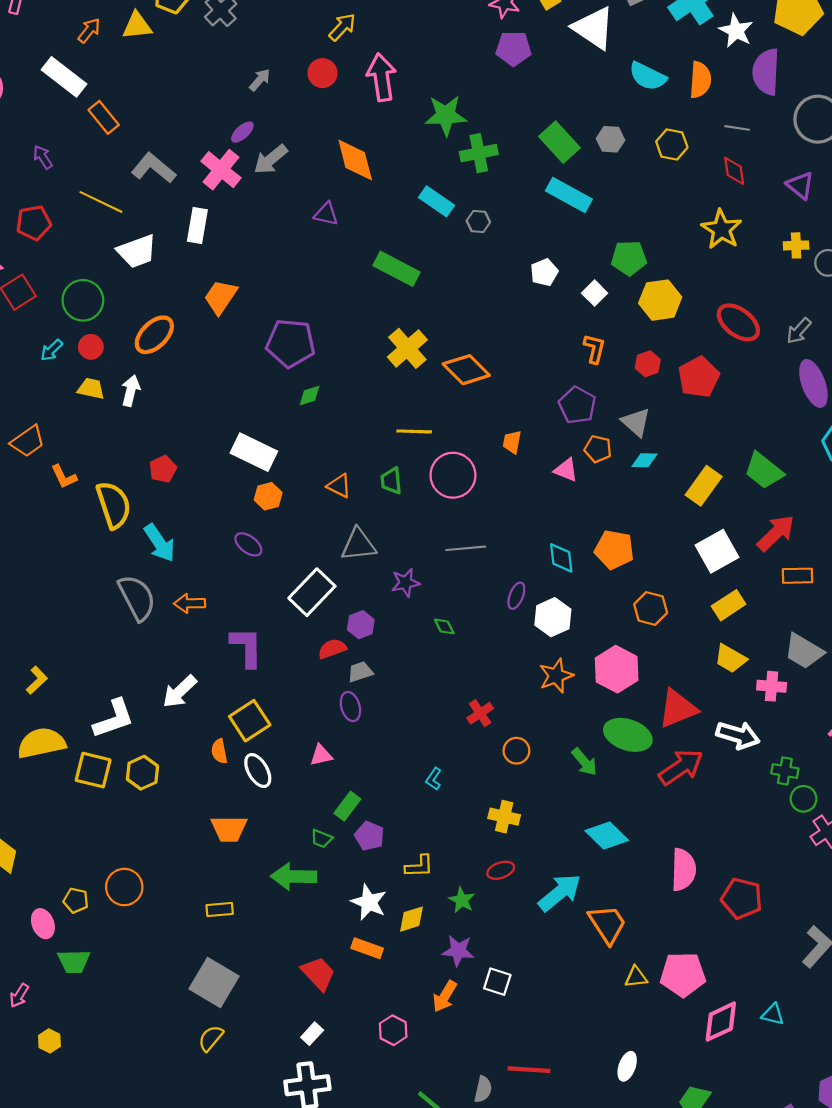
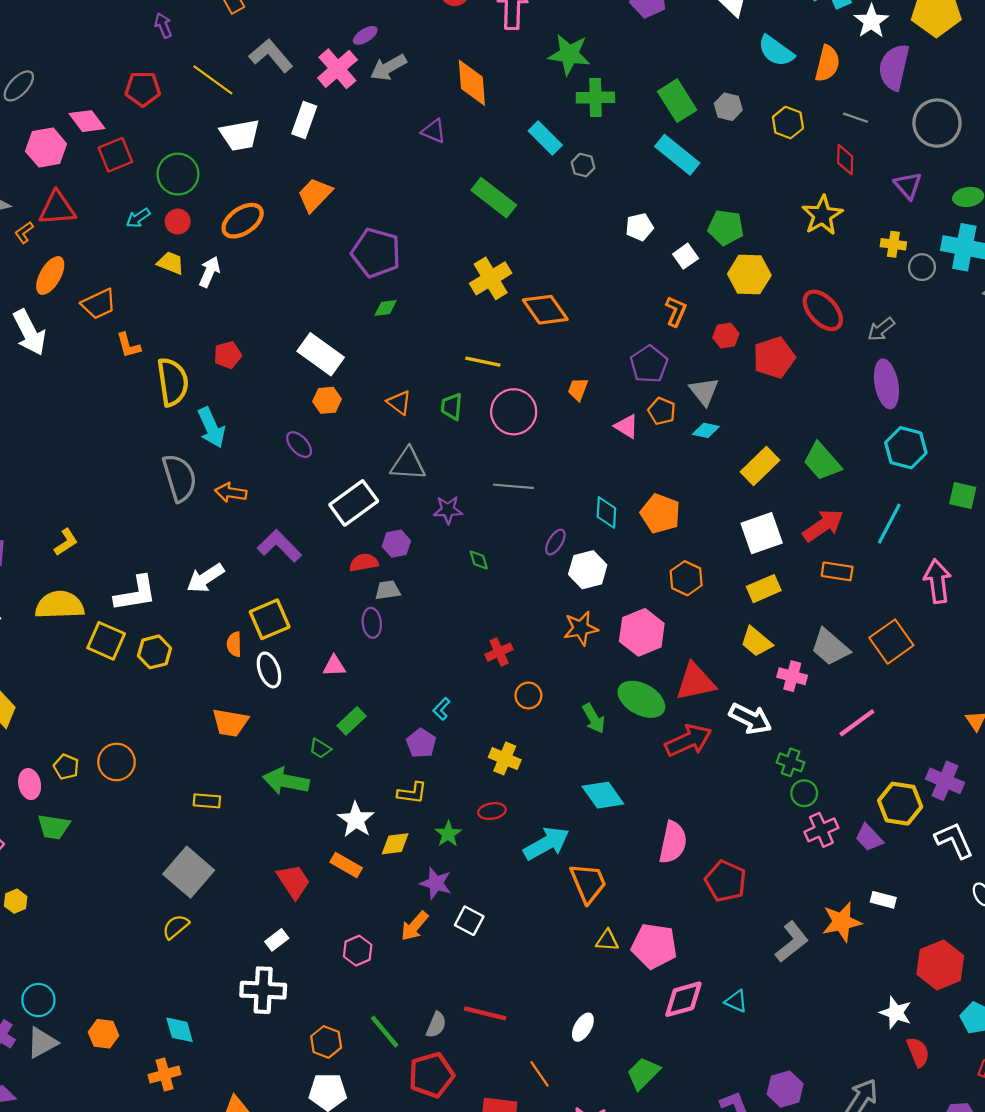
purple L-shape: (247, 647) -> (279, 546), turned -54
purple pentagon: (369, 836) -> (421, 743), moved

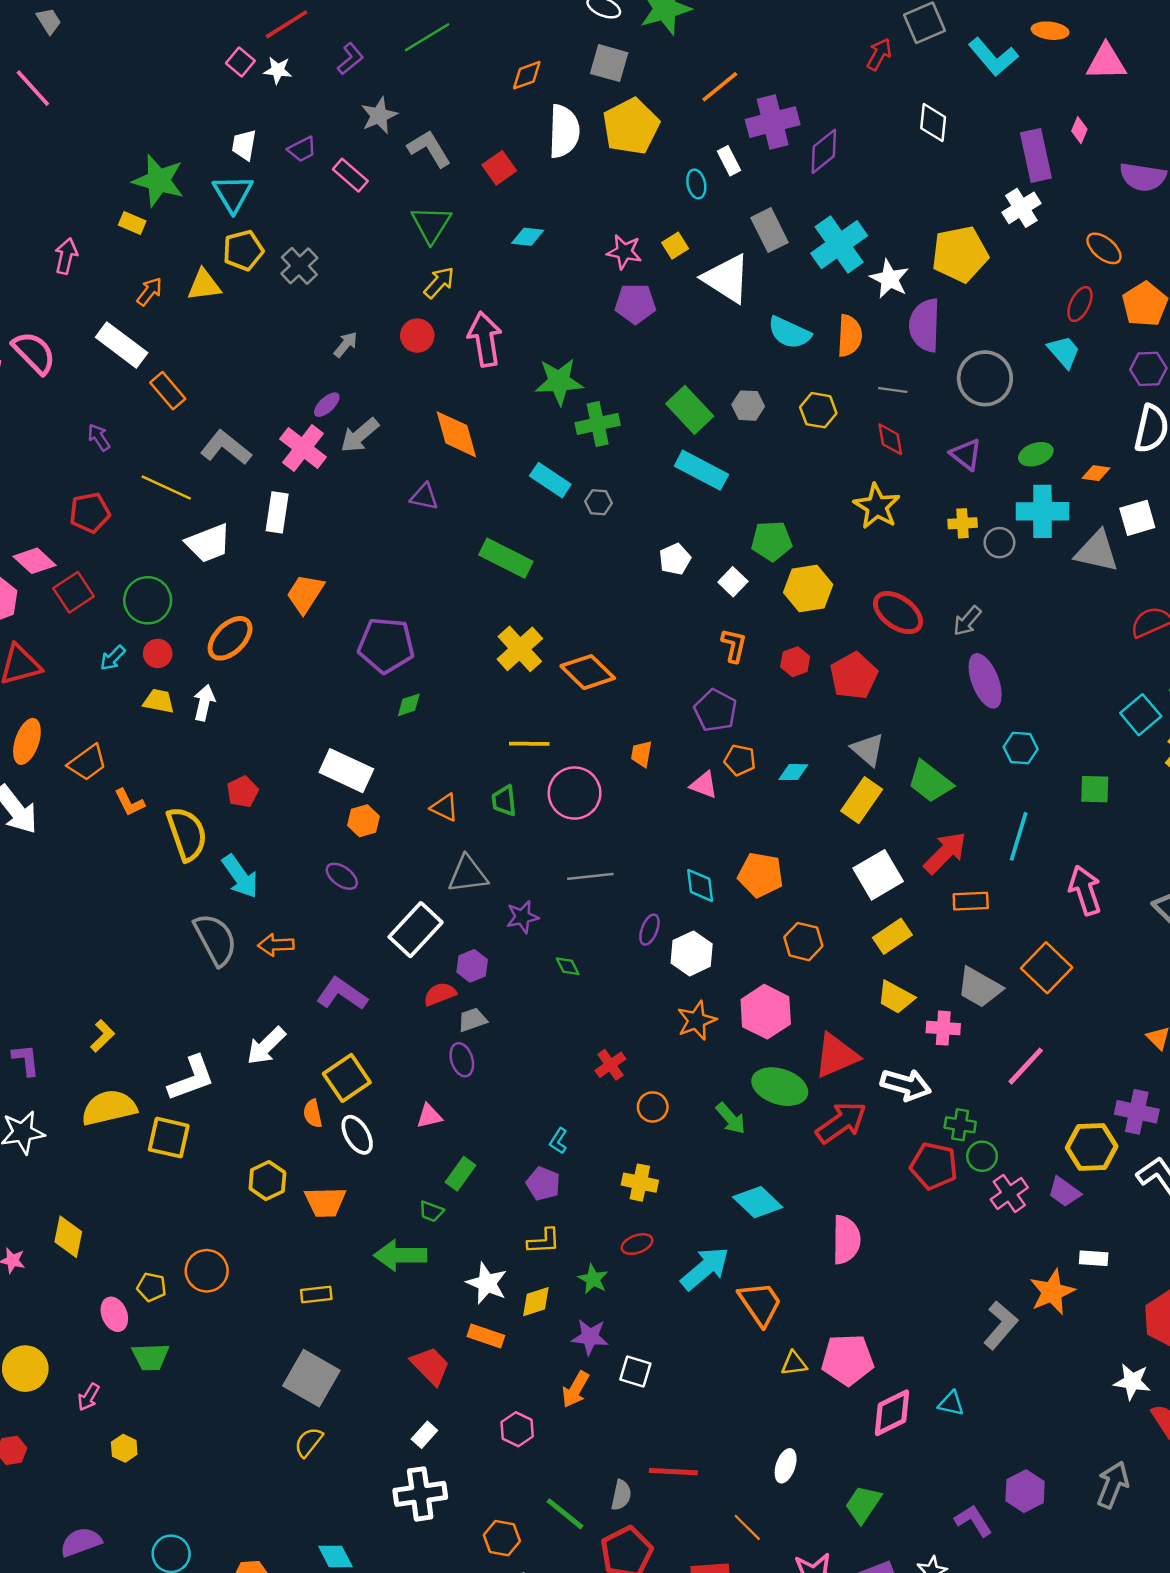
gray triangle: (704, 391) -> (868, 749), moved
cyan hexagon: (906, 448) -> (1021, 748), size x0.7
yellow hexagon: (154, 652) -> (267, 1181), moved
red pentagon: (726, 881) -> (934, 1166), moved

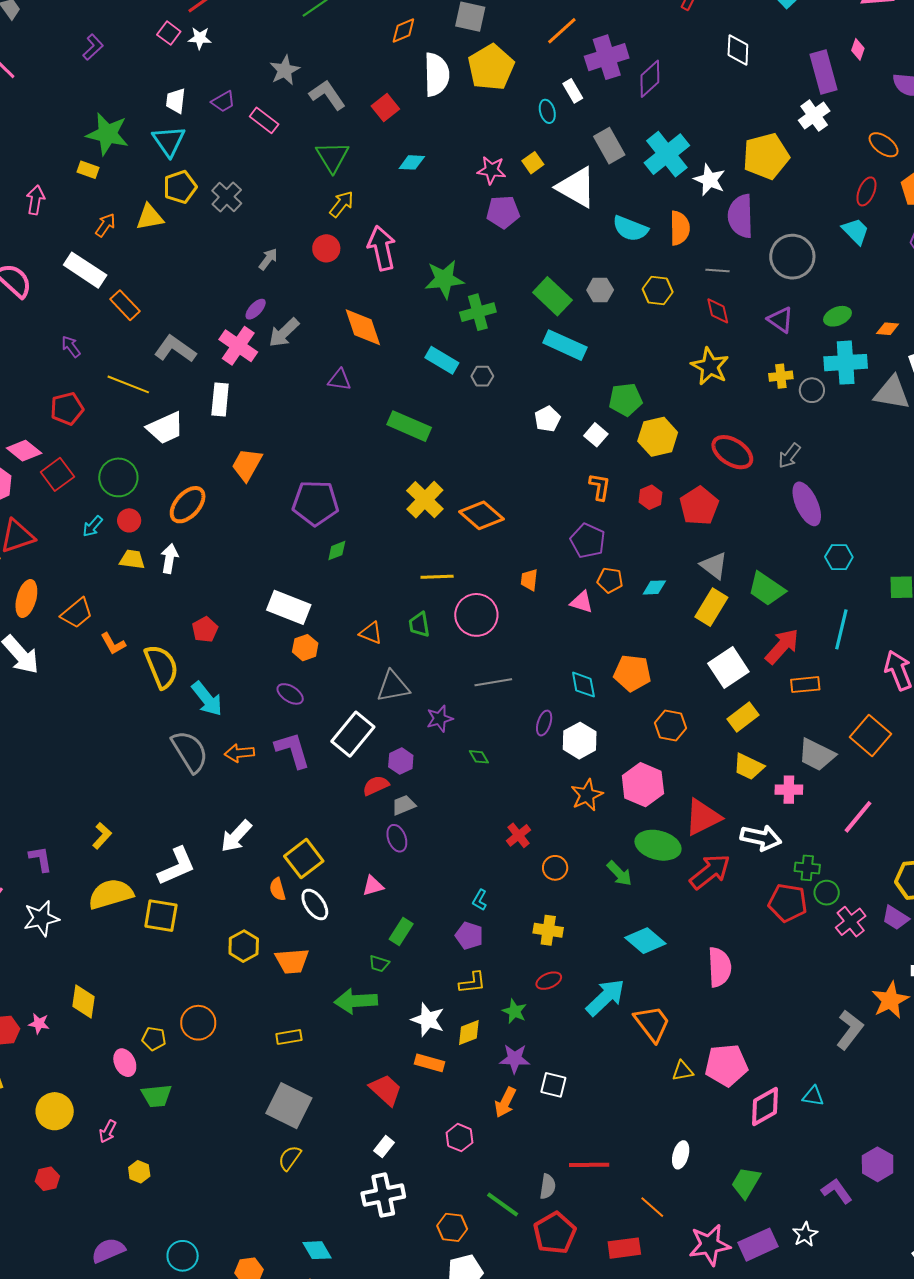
purple L-shape: (350, 59) -> (93, 47), moved
purple L-shape: (342, 994) -> (292, 750), moved, turned 42

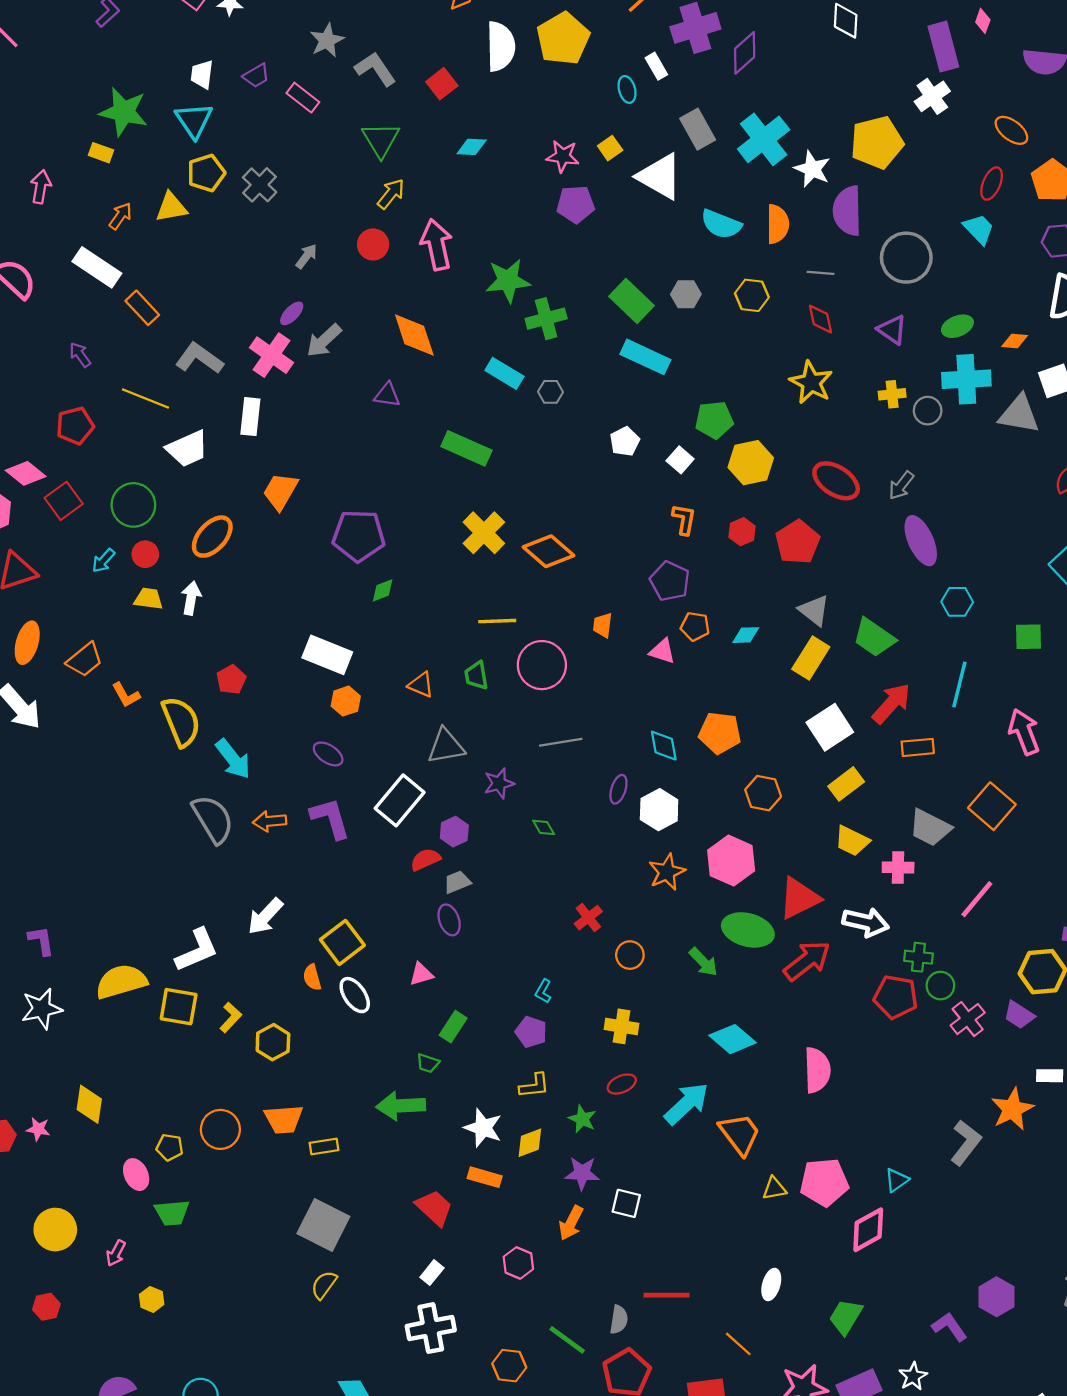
yellow L-shape: (102, 836) -> (231, 1017), moved
orange trapezoid: (292, 961) -> (284, 1119), moved
cyan triangle: (813, 1096) -> (897, 1180), moved, turned -45

